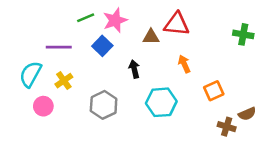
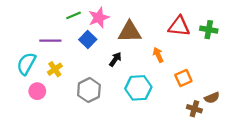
red triangle: (177, 24) -> (179, 26), moved
brown triangle: (151, 37) -> (130, 32), size x1.6
black arrow: (134, 69) -> (115, 59), turned 48

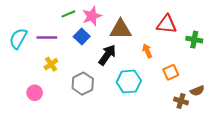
green cross: (209, 30) -> (194, 40), moved
black arrow: (115, 59) -> (107, 55), size x1.5
cyan semicircle: (26, 64) -> (18, 39), moved
pink circle: (37, 91) -> (35, 93), moved

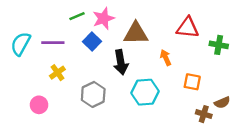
black arrow: (107, 55) -> (121, 62), turned 135
orange square: (171, 72) -> (192, 82), turned 35

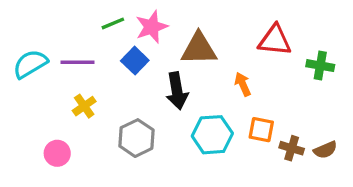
cyan semicircle: (21, 44) -> (30, 64), turned 30
orange square: (192, 82) -> (261, 130), moved
brown cross: (204, 114) -> (292, 148), moved

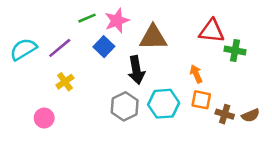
purple line: (77, 62) -> (60, 48), turned -40
green cross: (320, 66) -> (235, 50), moved
orange arrow: (243, 84) -> (196, 74), moved
gray hexagon: (136, 138) -> (125, 106), moved

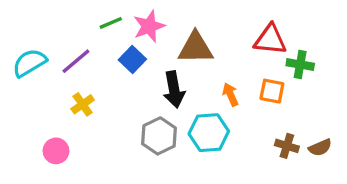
orange arrow: (196, 74) -> (230, 94), moved
orange square: (201, 100) -> (272, 91), moved

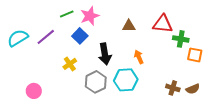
brown triangle: (196, 48) -> (129, 26), moved, size x0.6
orange square: (272, 91) -> (195, 55), moved
yellow cross: (83, 104) -> (70, 64), moved

